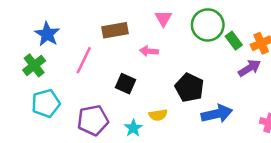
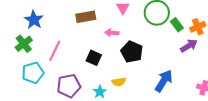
pink line: (84, 60) -> (55, 51), moved
black pentagon: (189, 88) -> (132, 52), moved
blue arrow: (217, 114) -> (164, 81), turned -45

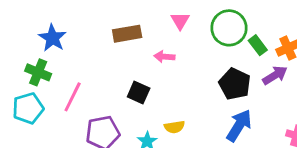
green cross: (24, 44) -> (38, 72), turned -30
pink line: (55, 51) -> (73, 97), moved
black pentagon: (132, 52) -> (235, 84), moved
cyan pentagon: (33, 73) -> (28, 108), moved

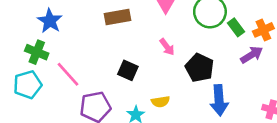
pink arrow: (164, 57) -> (167, 47), moved, turned -132
black pentagon: (235, 84) -> (200, 68), moved
pink line: (73, 97) -> (68, 74), turned -68
blue arrow: (239, 126) -> (219, 100), turned 144

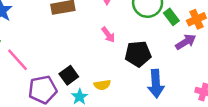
black pentagon: (200, 68) -> (138, 54), turned -30
black square: (128, 70) -> (69, 75), moved, turned 30

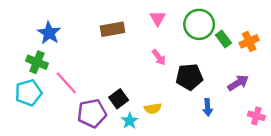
purple arrow: (186, 42) -> (238, 83), moved
blue arrow: (156, 84) -> (208, 107), size x0.6

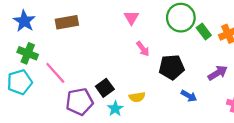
pink triangle: (158, 18) -> (131, 18), moved
brown rectangle: (113, 29) -> (67, 22), moved
blue star: (49, 33) -> (24, 21), moved
blue arrow: (208, 107) -> (189, 96), turned -56

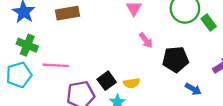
pink line: (55, 73) -> (56, 65), turned -45
yellow semicircle: (137, 97) -> (132, 83), moved

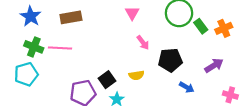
pink line: (56, 65) -> (60, 48), moved
yellow semicircle: (132, 83) -> (136, 75), moved

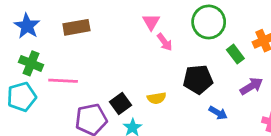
green rectangle: (201, 26) -> (235, 54), moved
pink arrow: (143, 43) -> (165, 42), moved
pink line: (60, 48) -> (63, 81), moved

